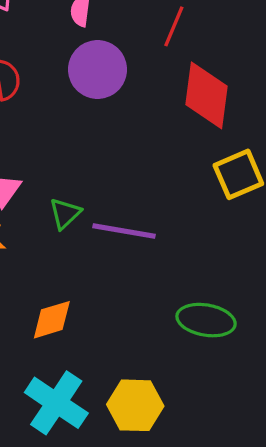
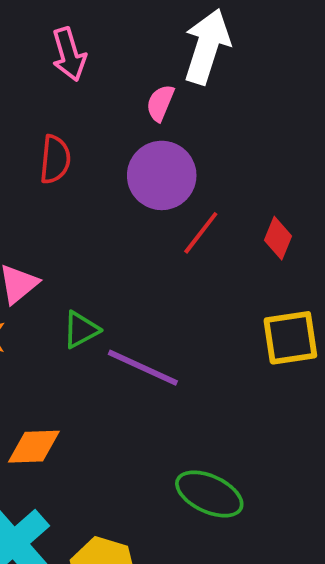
red line: (174, 26) -> (201, 233), moved
red diamond: (206, 95) -> (278, 238), size x0.5

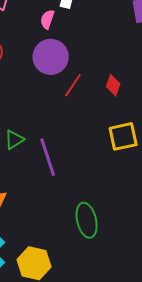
purple line: (143, 368) -> (48, 157), turned 51
green ellipse: (209, 494) -> (87, 220), turned 56

